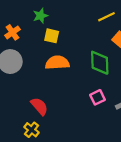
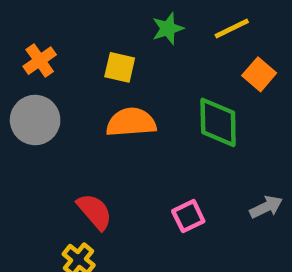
green star: (40, 16) -> (168, 29), moved
pink square: (98, 97) -> (188, 216), moved

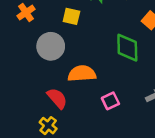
gray circle: (35, 120) -> (51, 46), moved
orange semicircle: (131, 122) -> (82, 74), moved

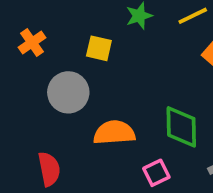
green diamond: (127, 48) -> (181, 127), moved
red semicircle: (57, 98) -> (49, 169), moved, turned 30

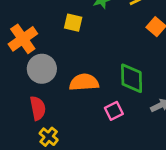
orange cross: (32, 43) -> (23, 39), moved, size x1.5
gray circle: (68, 92) -> (42, 69), moved

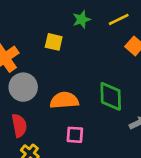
pink square: (114, 111) -> (75, 135), moved, turned 30

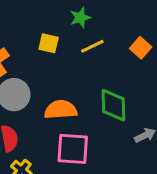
yellow line: (119, 19) -> (92, 46), moved
pink square: (75, 135) -> (73, 149), size x1.6

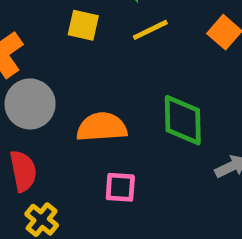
pink square: (73, 149) -> (120, 187), size x0.6

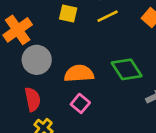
green diamond: (183, 120) -> (127, 69), turned -32
pink square: (120, 187) -> (80, 103), moved, turned 36

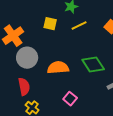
pink square: (80, 103) -> (70, 99), moved

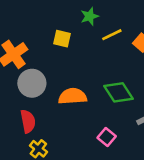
yellow line: (79, 26) -> (112, 35), moved
pink square: (70, 99) -> (107, 137), moved

